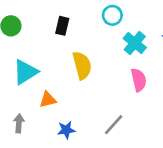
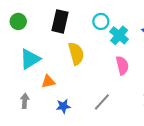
cyan circle: (112, 15) -> (101, 21), moved
black rectangle: (62, 26) -> (60, 21), size x1.5

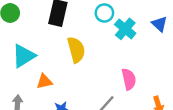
pink semicircle: (122, 65) -> (129, 79), moved

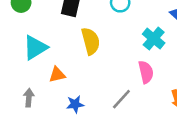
cyan cross: (125, 29) -> (154, 39), moved

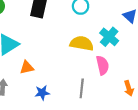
yellow semicircle: (91, 41) -> (82, 43), moved, turned -65
gray line: (121, 99) -> (82, 88), turned -36

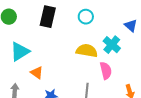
orange triangle: (27, 67) -> (37, 73), turned 48

